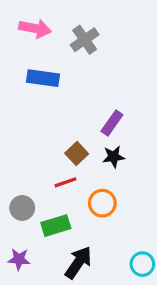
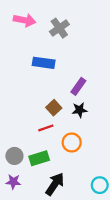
blue rectangle: (43, 78) -> (44, 63), moved
gray circle: (22, 208) -> (14, 156), moved

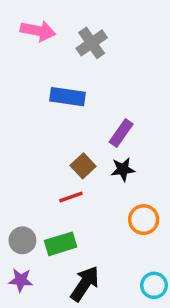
orange circle: (72, 142) -> (144, 220), moved

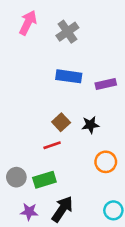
pink arrow: (38, 31) -> (28, 23), turned -75
blue rectangle: (67, 97) -> (69, 76), moved
purple rectangle: (121, 133) -> (106, 84), moved, turned 42
purple star: (21, 280) -> (29, 212), moved

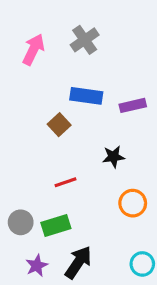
pink arrow: (28, 23) -> (33, 49), moved
brown square: (61, 122) -> (59, 125), moved
purple star: (29, 212) -> (37, 266), turned -30

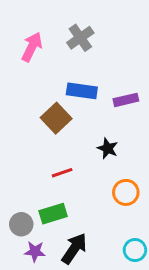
brown square: (59, 125) -> (56, 118), size x1.4
black star: (113, 157) -> (108, 148), turned 30
gray circle: (21, 222) -> (21, 224), moved
purple star: (37, 266) -> (35, 252), turned 30

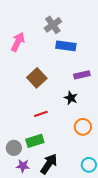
pink arrow: (32, 47) -> (18, 42), moved
blue rectangle: (82, 91) -> (66, 46), moved
purple rectangle: (126, 100) -> (82, 75), moved

